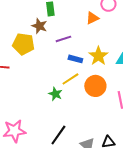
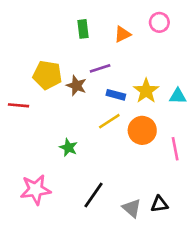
orange triangle: (92, 18) -> (122, 34), moved
brown star: (39, 26) -> (76, 86), moved
green star: (55, 94) -> (68, 147), moved

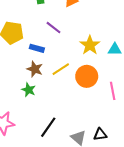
purple line: (100, 68) -> (53, 28), turned 56
brown star: (76, 86) -> (35, 69), moved
blue rectangle: (116, 95) -> (37, 48), moved

